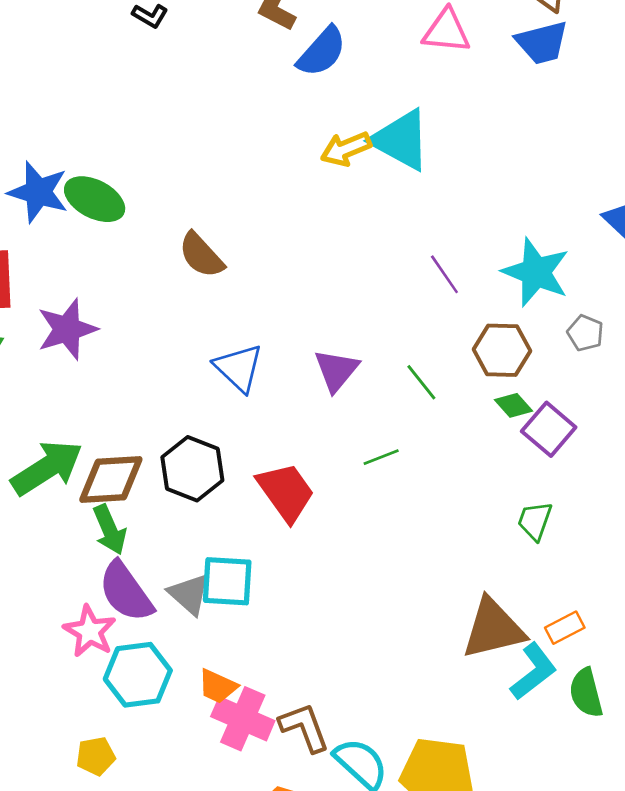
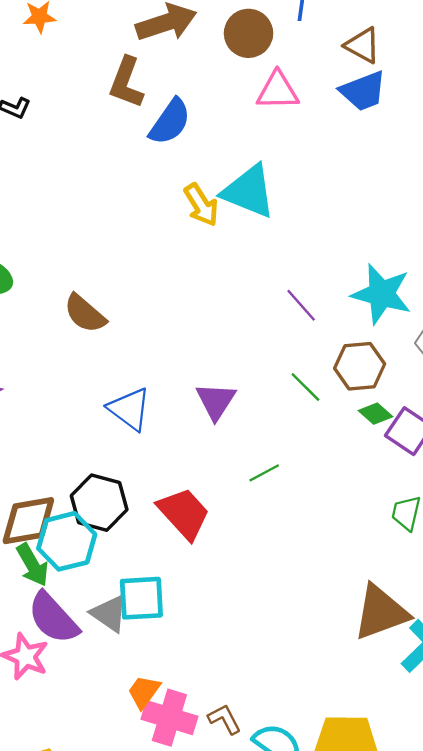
yellow arrow: (346, 149) -> (201, 205), turned -93
green line: (421, 382) -> (305, 387), moved
cyan hexagon: (138, 675) -> (67, 541), moved
orange trapezoid: (218, 686) -> (144, 692), turned 108
brown L-shape: (304, 728) -> (225, 719), size x0.7

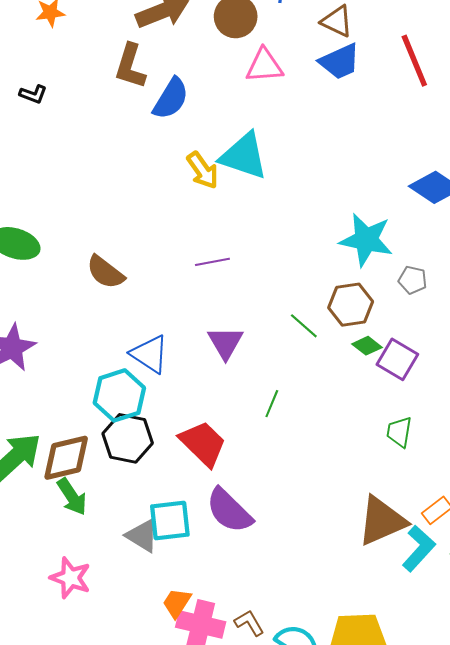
purple line: (301, 305) -> (212, 262), moved, turned -56
green line: (264, 473) -> (272, 404), turned -36
cyan hexagon: (67, 541) -> (119, 395), moved
purple semicircle: (53, 618) -> (229, 511), moved

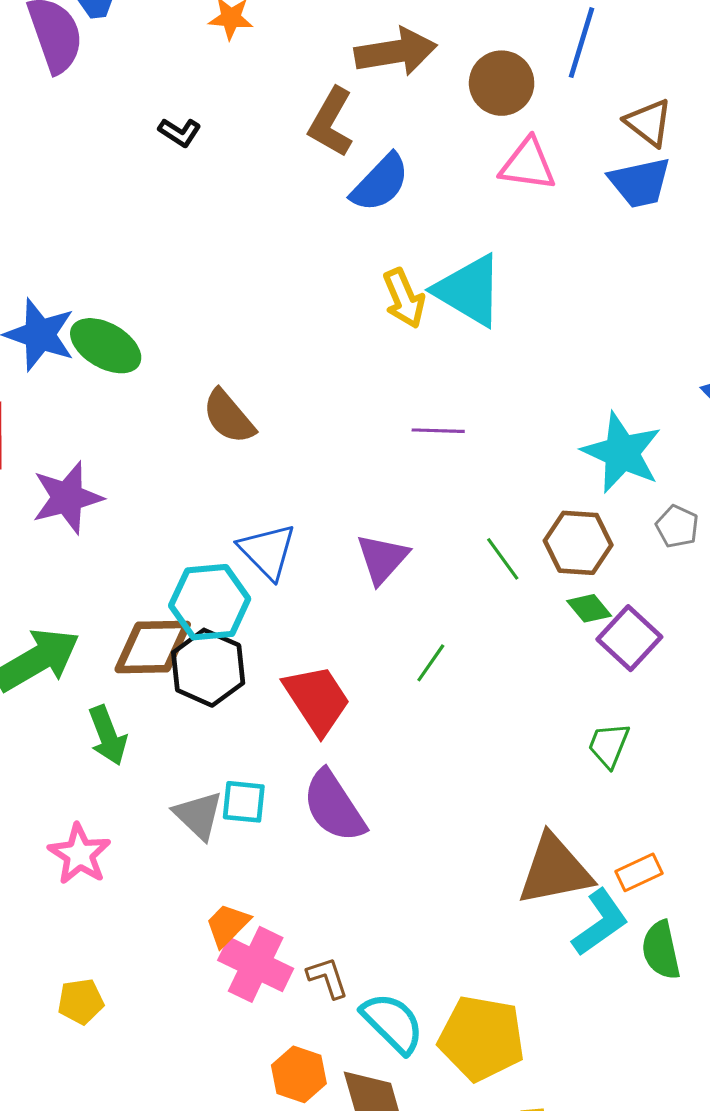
purple line: (212, 262) -> (438, 431), moved
brown diamond: (66, 458) -> (153, 647), moved
cyan square: (170, 520) -> (244, 802), size x0.7

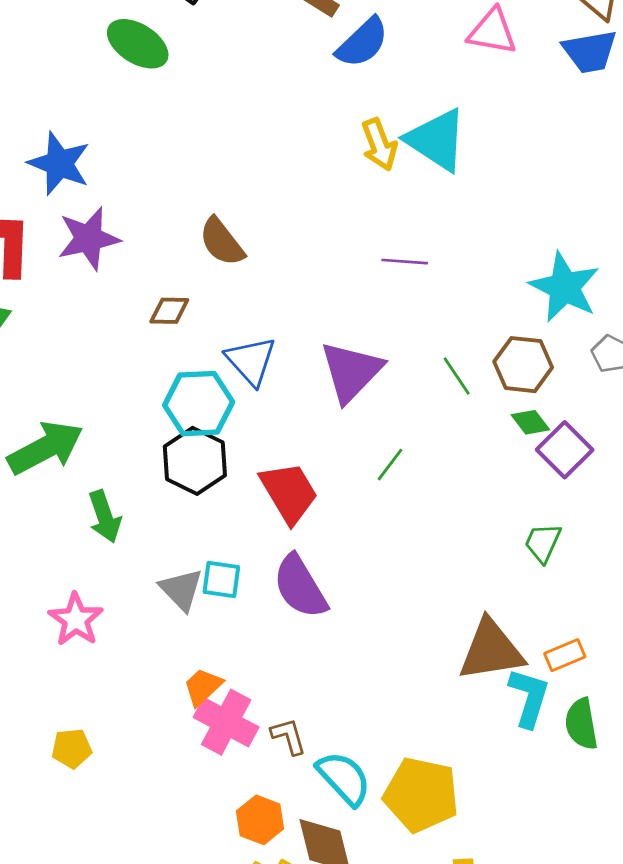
green ellipse: (106, 346) -> (138, 44), moved
purple star: (67, 498) -> (89, 238), moved
purple triangle: (382, 559) -> (351, 371), size x1.4
brown diamond: (153, 647) -> (169, 311), moved, size x0.6
cyan L-shape: (600, 923) -> (529, 698), turned -40

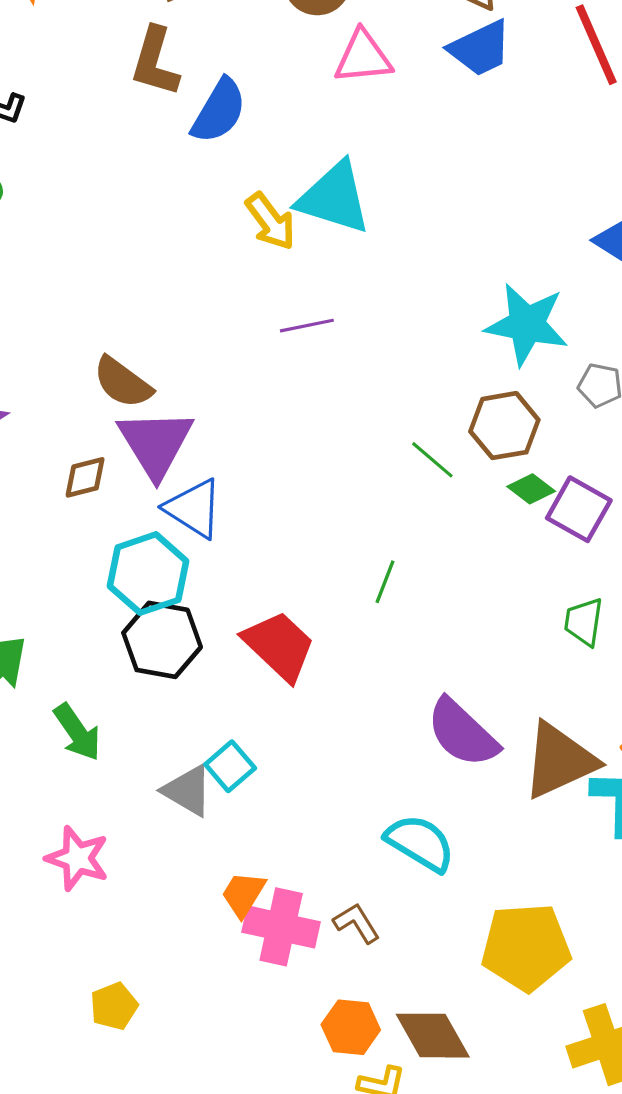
purple line: (405, 262) -> (307, 326), moved
purple triangle: (351, 371) -> (156, 443), moved
cyan square: (221, 579) -> (230, 766), turned -33
purple semicircle: (300, 587) -> (462, 733), moved
cyan semicircle: (344, 778) -> (420, 843), moved

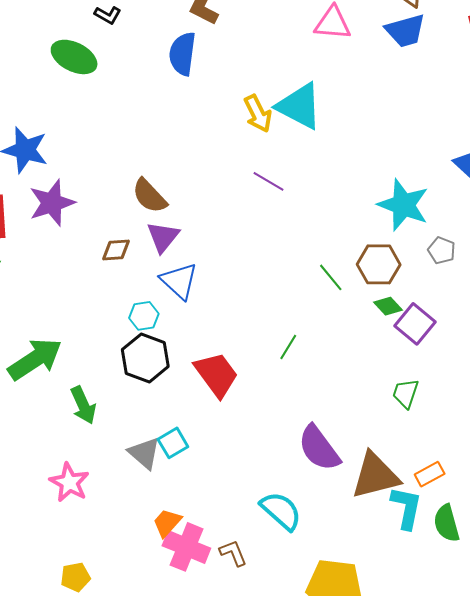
blue semicircle: (219, 111) -> (182, 54), moved, turned 147
purple line: (307, 326) -> (269, 181), turned 32
purple triangle: (156, 443) -> (163, 237), size x0.7
cyan hexagon: (148, 574) -> (144, 316), size x0.6

